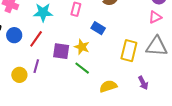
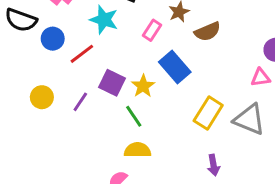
blue rectangle: (98, 28) -> (175, 67), size x1.5
purple line: (36, 66) -> (80, 102), moved
yellow semicircle: (108, 86) -> (137, 150), moved

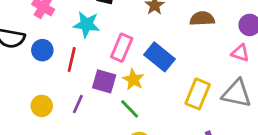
pink rectangle: (152, 30) -> (122, 48), moved, size x1.4
brown semicircle: (207, 32) -> (202, 19), moved, turned -150
red line: (82, 54) -> (72, 59), turned -30
pink triangle: (260, 78) -> (240, 53), turned 36

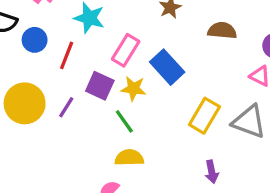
yellow star: (133, 80) -> (134, 89), turned -30
yellow circle: (42, 106) -> (25, 103), size x1.6

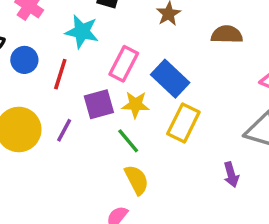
purple square: (100, 86) -> (99, 104), turned -36
yellow rectangle: (204, 116) -> (183, 123), moved
yellow semicircle: (129, 158) -> (137, 180), turned 68
purple arrow: (212, 172) -> (231, 175), moved

